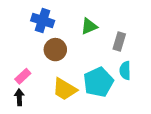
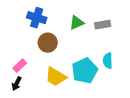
gray rectangle: (119, 41) -> (103, 25), moved, turned 63
black arrow: (19, 97) -> (17, 84), turned -152

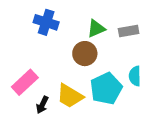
brown circle: (48, 43) -> (85, 54), moved
pink rectangle: (20, 66) -> (25, 82), size x1.5
black arrow: (17, 84) -> (42, 105), moved

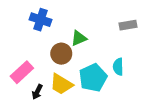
green triangle: (96, 29) -> (79, 38), moved
gray rectangle: (129, 31) -> (128, 25), moved
brown circle: (85, 54) -> (61, 54), moved

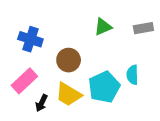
blue cross: (40, 20) -> (30, 39), moved
green triangle: (79, 38) -> (103, 27), moved

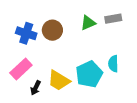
gray rectangle: (143, 28) -> (113, 19), moved
brown circle: (69, 60) -> (52, 30), moved

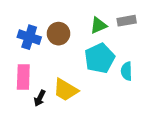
pink rectangle: (21, 69) -> (23, 77), turned -45
cyan pentagon: (89, 74) -> (100, 58), moved

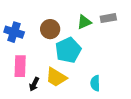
blue cross: (29, 37) -> (14, 32), moved
cyan pentagon: (100, 58) -> (68, 50), moved
cyan semicircle: (127, 71) -> (95, 83), moved

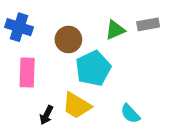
blue cross: (14, 32) -> (19, 27), moved
pink rectangle: (20, 66) -> (27, 72), moved
cyan semicircle: (95, 83) -> (130, 114), turned -42

